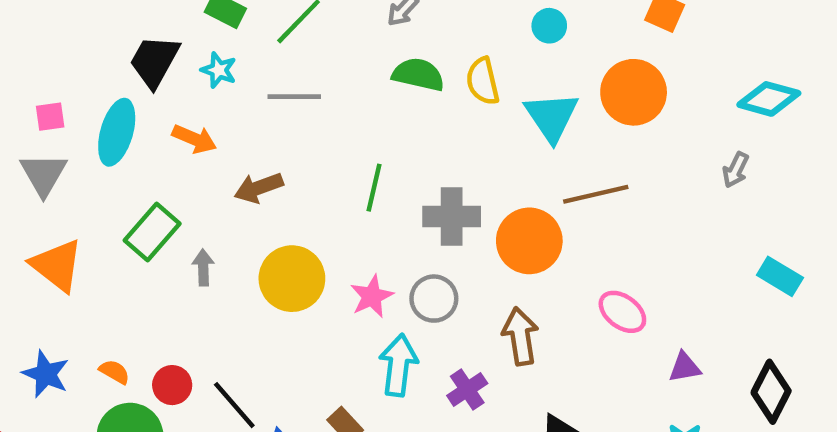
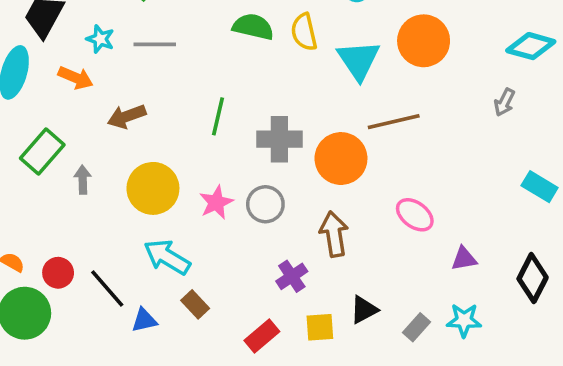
cyan star: (219, 70) -> (100, 39), moved
cyan arrow: (398, 365) -> (167, 257), moved, turned -66

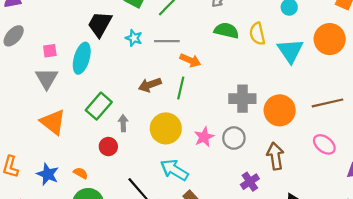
orange arrow: (76, 78) -> (190, 60), moved
green line: (218, 116) -> (181, 88), moved
brown line: (394, 122) -> (328, 103), moved
red circle: (58, 273) -> (108, 147), moved

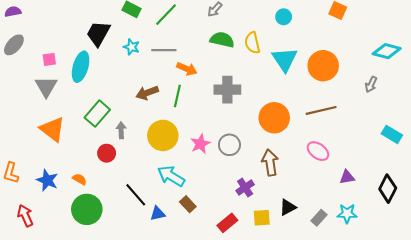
orange circle: (330, 39) -> (323, 66), moved
gray cross: (242, 99) -> (227, 90), moved

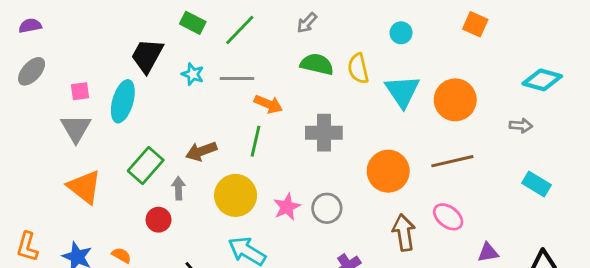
gray arrow: (371, 84) -> (521, 126), turned -112
brown arrow: (147, 93) -> (201, 151), moved
cyan rectangle: (392, 134) -> (537, 184), moved
brown arrow: (270, 163) -> (404, 233), moved

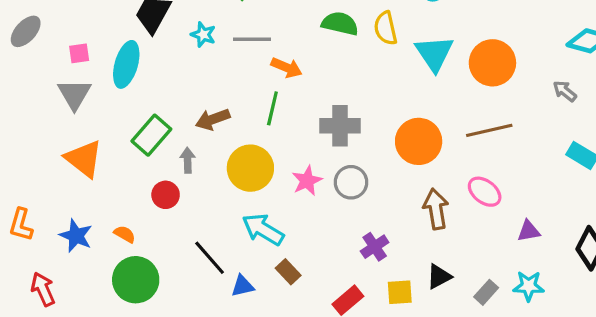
gray arrow: (521, 126) -> (565, 91), turned -145
gray cross: (324, 133) -> (340, 126), moved

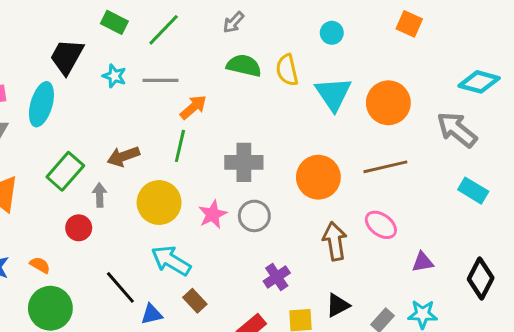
orange arrow: (287, 68) -> (193, 107), turned -64
gray arrow: (565, 91) -> (457, 130), size x1.8

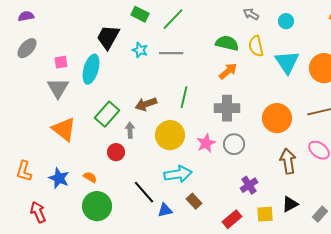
gray arrow: (234, 22) -> (251, 14), moved, turned 77
orange arrow: (193, 107) -> (228, 71), moved
cyan arrow: (171, 261) -> (178, 174), turned 140

